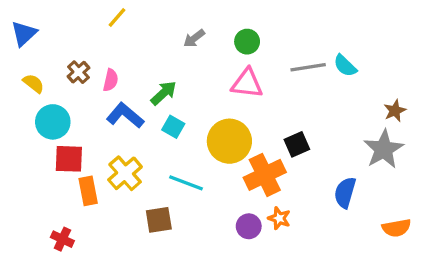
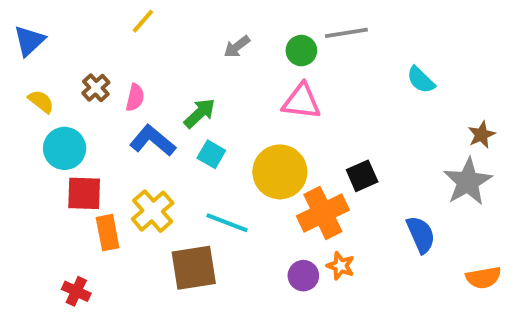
gray line: (308, 67) -> (346, 33), moved
blue semicircle: (345, 193) -> (421, 235), turned 140
brown square: (159, 220) -> (194, 268), size x1.4

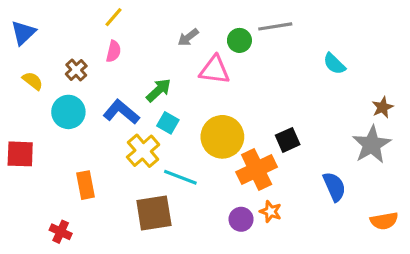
pink semicircle: (135, 98) -> (113, 51), moved
pink triangle: (301, 101) -> (215, 70), moved
cyan circle: (65, 148) -> (68, 112), moved
red square: (84, 193) -> (20, 154), moved
yellow cross: (153, 211) -> (143, 151), moved

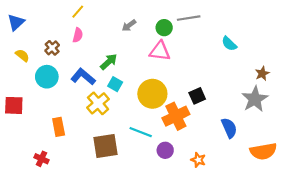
pink triangle: (215, 70) -> (160, 51), moved
cyan line: (180, 177) -> (141, 132), moved
orange star: (271, 211) -> (198, 160), moved
orange semicircle: (384, 221) -> (263, 151), size x1.4

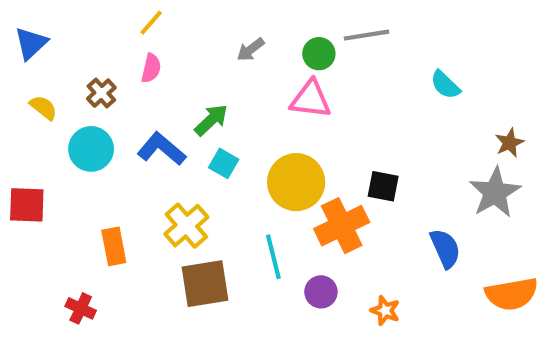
black square: (197, 96) -> (383, 186), turned 35
yellow cross: (98, 103) -> (186, 226), moved
cyan line: (141, 132) -> (273, 257), turned 55

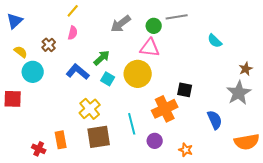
gray arrow: (251, 50) -> (121, 24), size x1.5
cyan circle: (91, 149) -> (33, 72), moved
yellow circle: (296, 182) -> (138, 74), moved
orange rectangle: (114, 246) -> (61, 140), moved

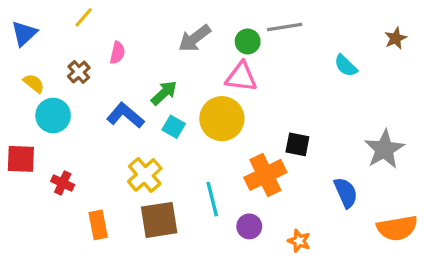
yellow line: (73, 11) -> (84, 17), moved
brown star: (246, 69) -> (396, 38), moved
red cross: (39, 149) -> (63, 183), moved

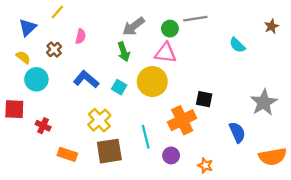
blue triangle: (24, 33) -> (28, 27), moved
green arrow: (164, 93) -> (124, 52), moved, turned 114
orange rectangle: (98, 225) -> (67, 154), turned -60

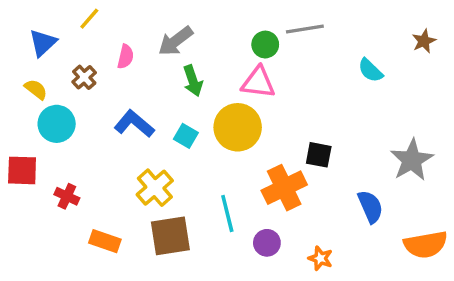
gray arrow: (134, 26) -> (176, 41), moved

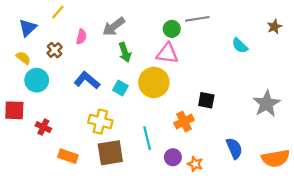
yellow cross: (155, 188) -> (100, 122), turned -35
orange cross: (284, 188) -> (184, 122), size x0.7
blue semicircle: (370, 207) -> (234, 148), moved
orange star: (320, 258) -> (195, 164), moved

